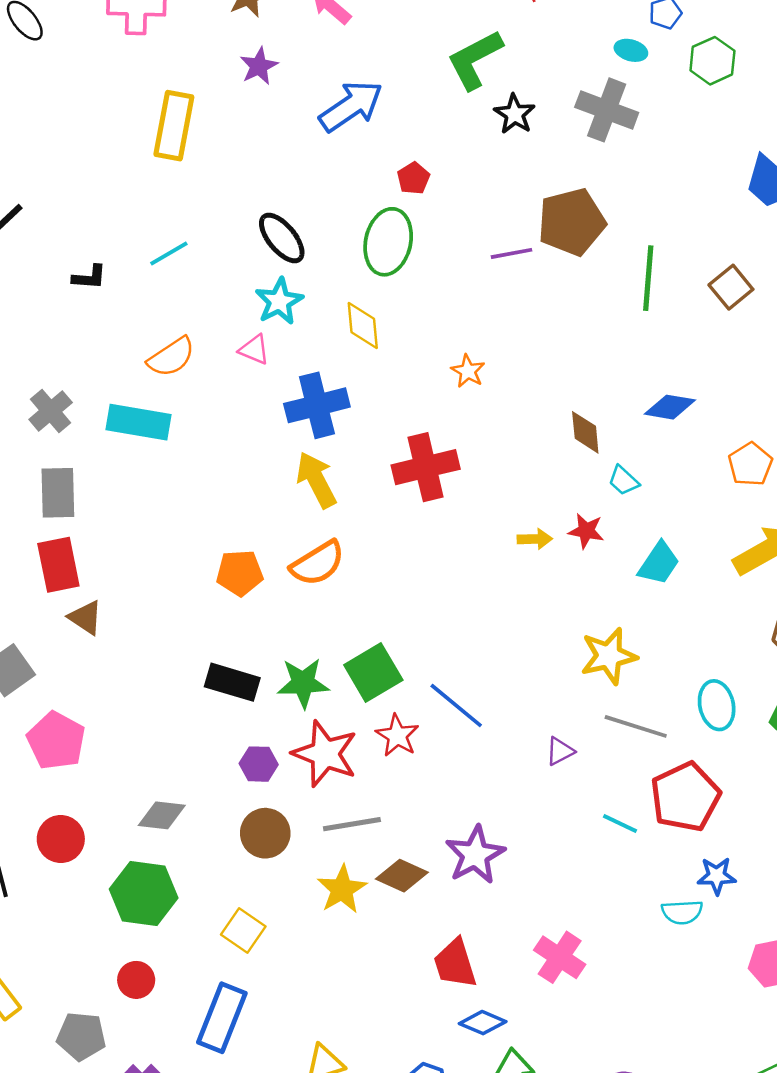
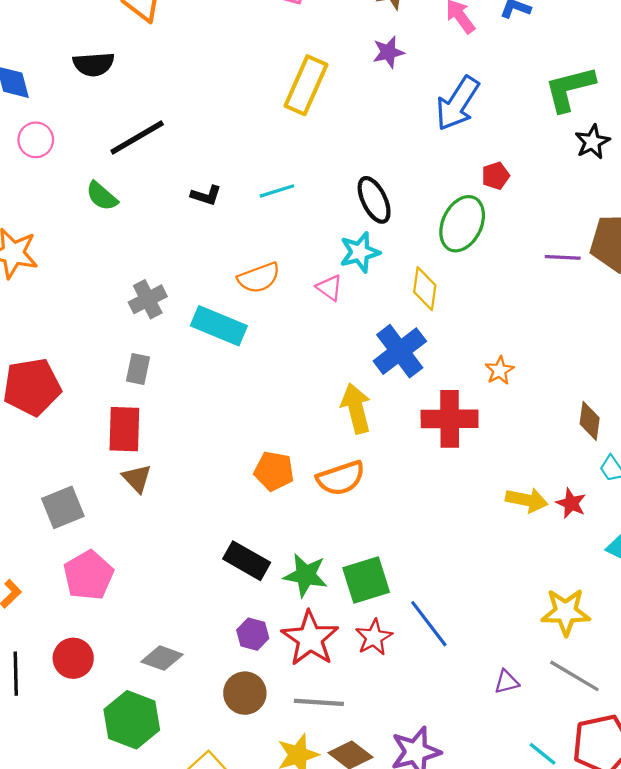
blue arrow: (351, 106) -> (457, 103), turned 144
orange star: (468, 371) -> (500, 370), moved
blue cross: (317, 405) -> (400, 351), moved, turned -36
gray rectangle: (58, 493) -> (138, 369), size x0.7
yellow arrow: (535, 539) -> (527, 500), size x1.4

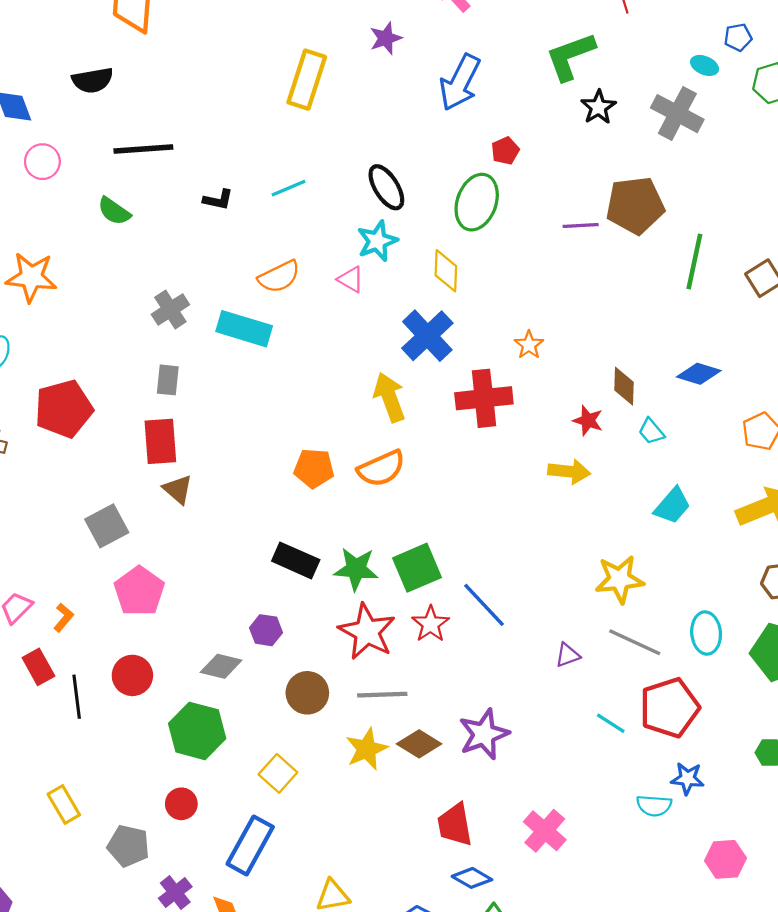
black line: (137, 137) -> (143, 149), turned 32
red star: (571, 503) -> (588, 421), moved
purple hexagon: (253, 634) -> (266, 630), moved

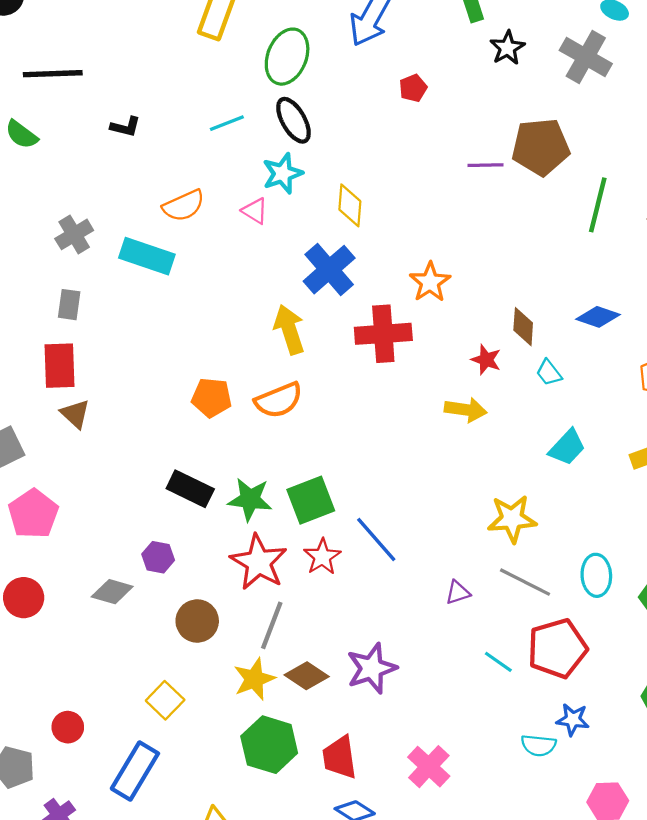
cyan line: (288, 188) -> (227, 123), moved
green ellipse: (477, 202) -> (287, 57), moved
orange star: (529, 345) -> (430, 282), size x1.4
gray line: (382, 695) -> (272, 625), turned -69
green hexagon: (197, 731) -> (269, 745), moved

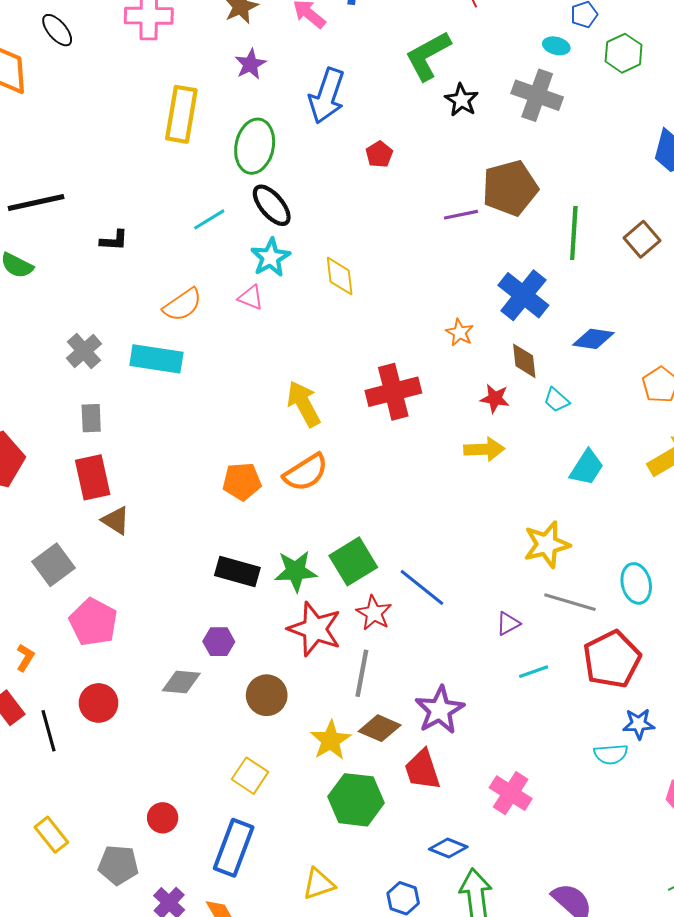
blue cross: (329, 270) -> (523, 295), moved
orange star: (430, 282) -> (460, 332), moved, size x0.7
gray line: (272, 625) -> (362, 673), moved
cyan line: (498, 662) -> (534, 672), moved, turned -44
red trapezoid: (340, 757) -> (422, 770), moved

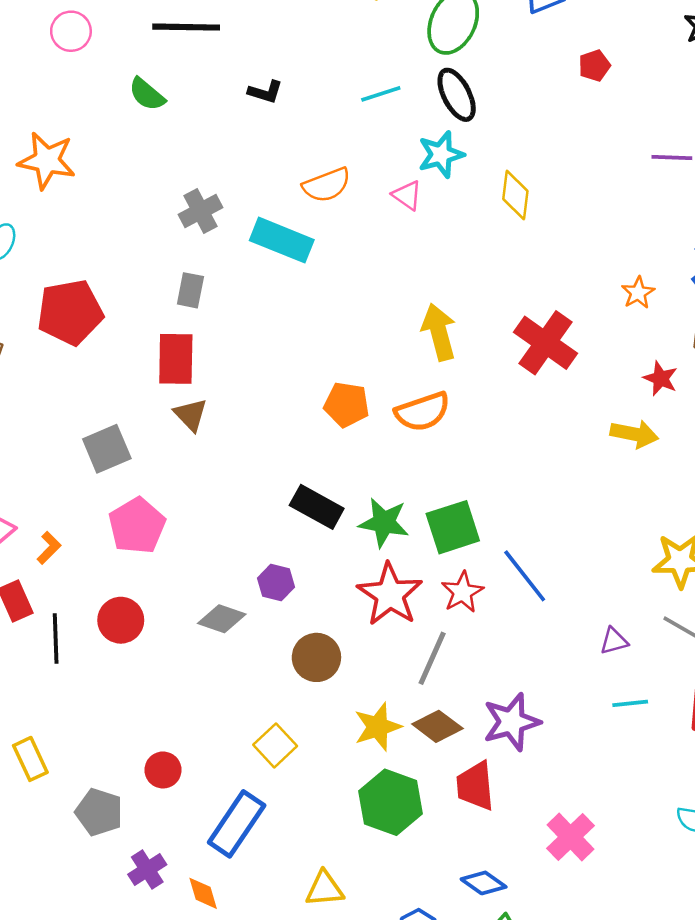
red cross: (393, 392) -> (545, 343), turned 36

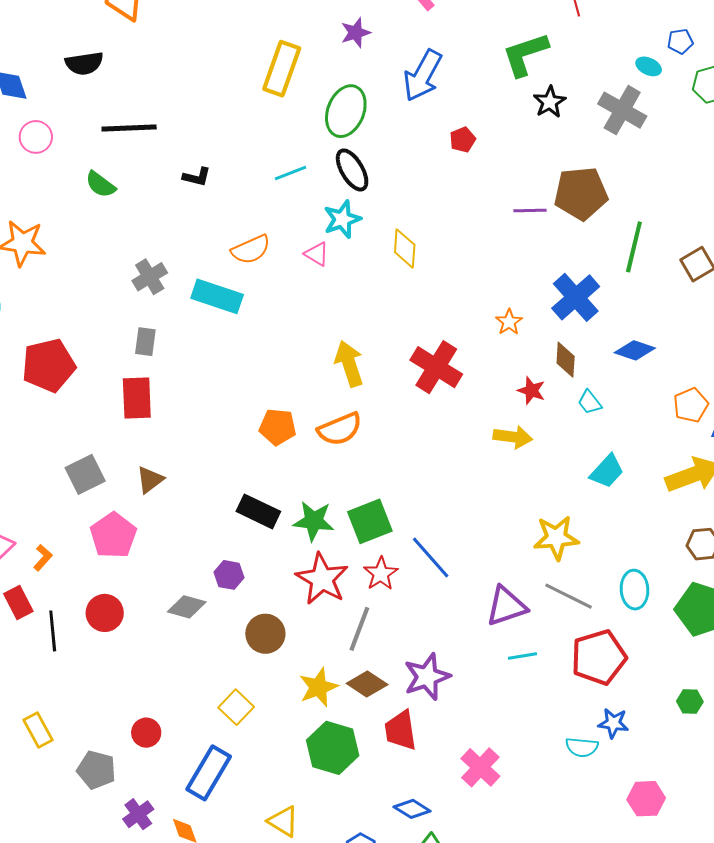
brown triangle: (191, 415) -> (150, 480), moved, turned 40
purple triangle: (614, 641) -> (506, 606), size x1.8
yellow triangle: (325, 889) -> (283, 821), turned 40

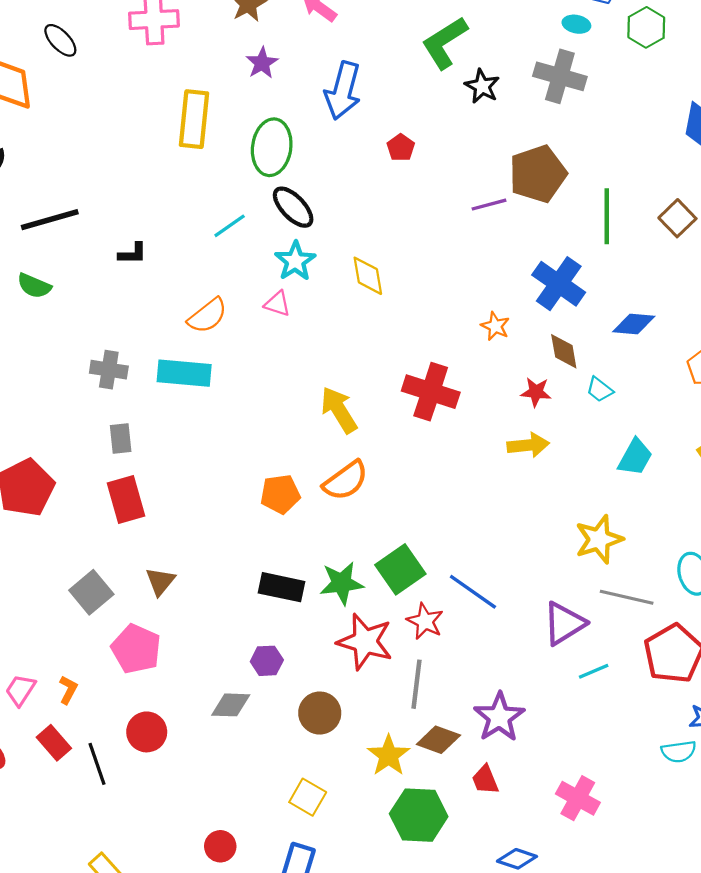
gray cross: (150, 277) -> (109, 370), turned -36
red trapezoid: (401, 730) -> (485, 780), size x0.7

